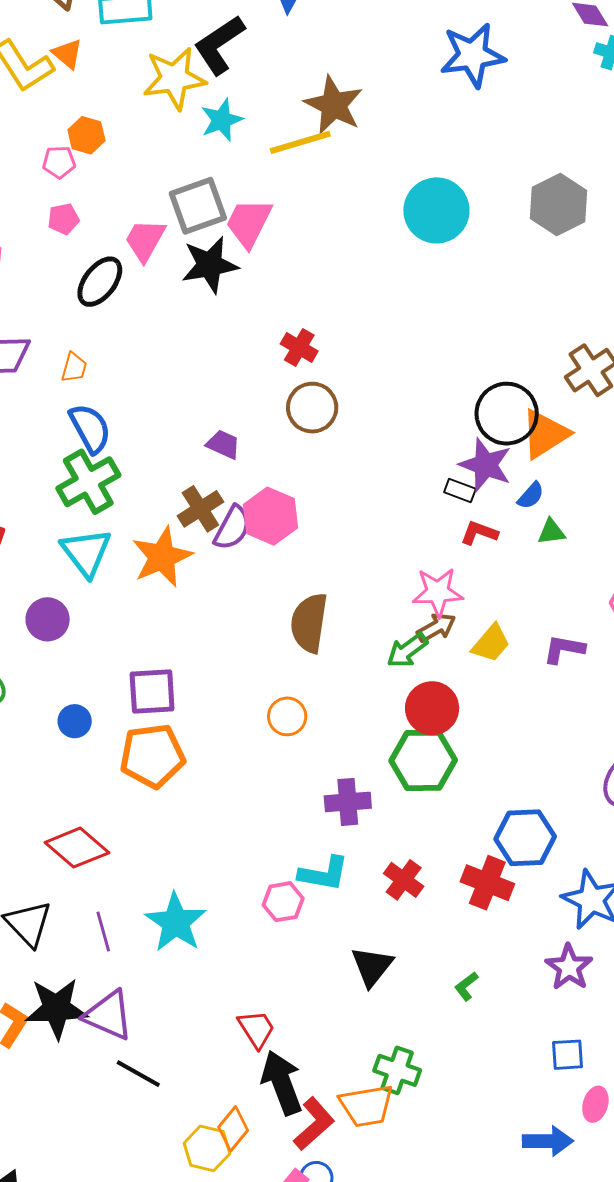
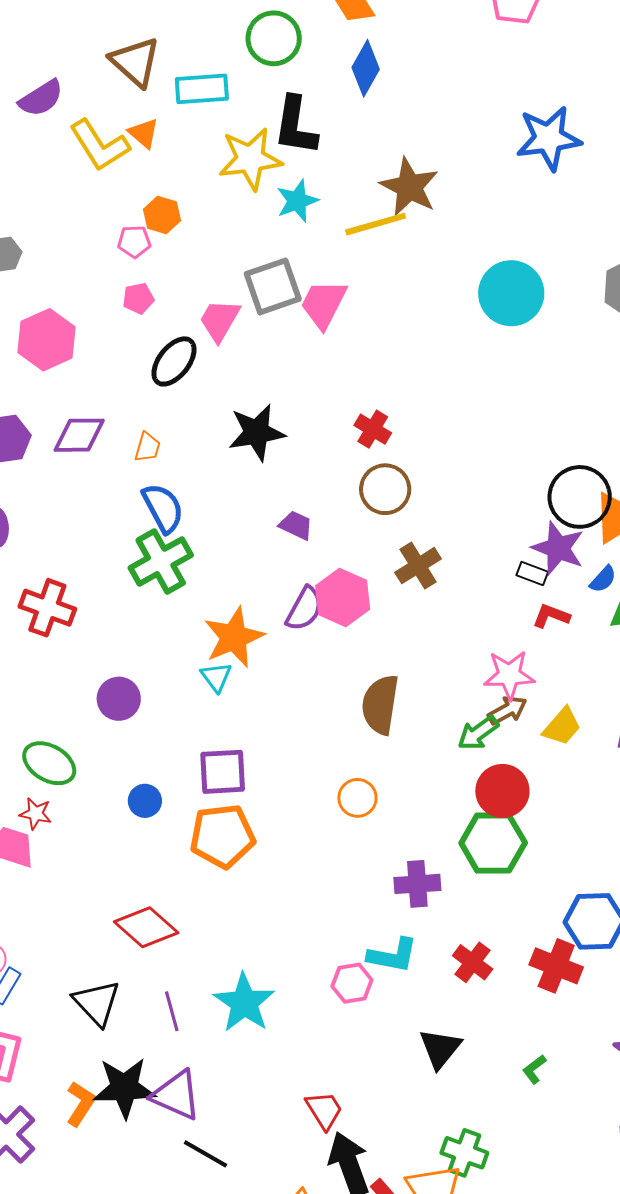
black L-shape: (219, 45) -> (296, 126), turned -48
black star: (210, 265) -> (257, 432), moved
brown cross: (200, 509) -> (418, 566), moved
cyan triangle: (86, 552) -> (216, 677), moved, size x0.6

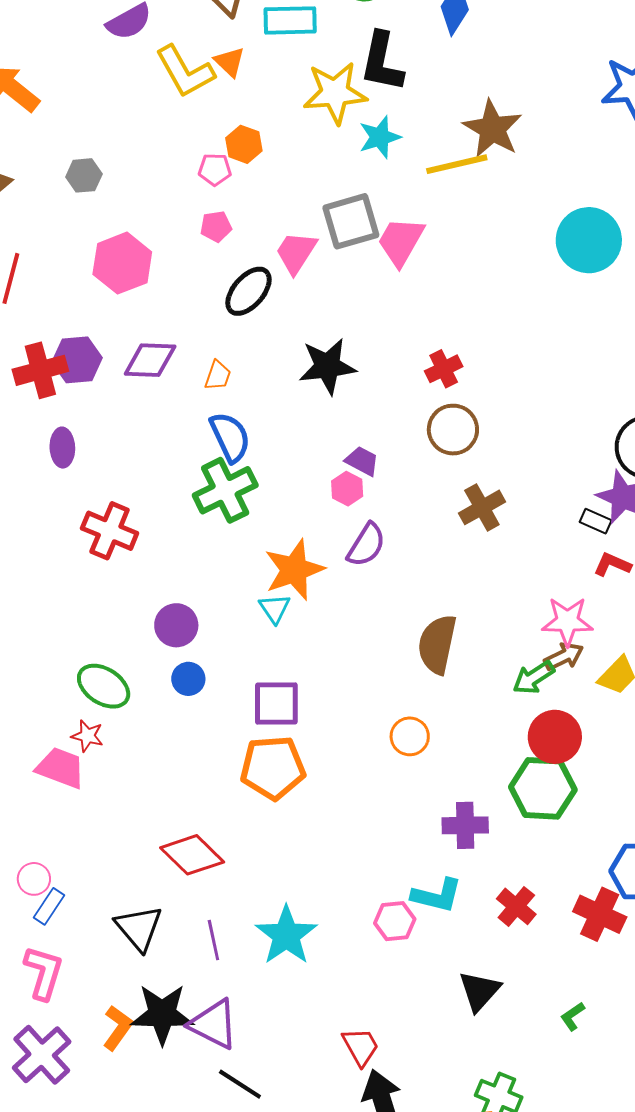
red cross: (373, 429) -> (444, 369), turned 30
pink hexagon: (343, 597) -> (347, 489), moved, size x0.6
blue circle: (145, 801) -> (188, 679), moved

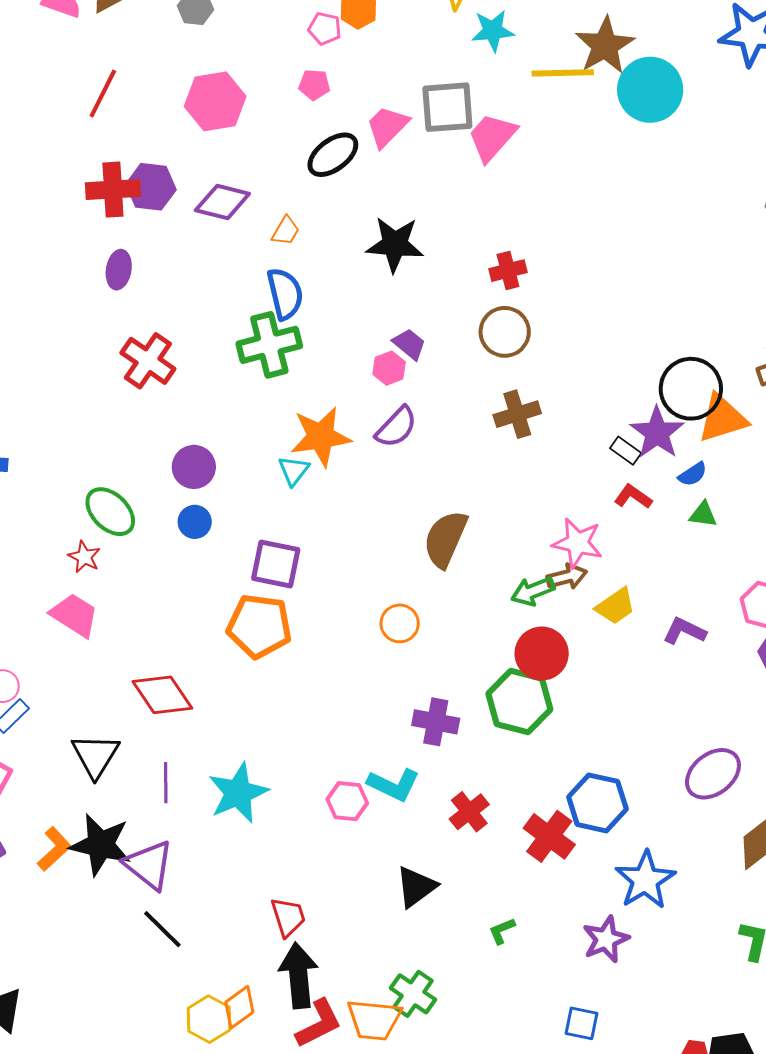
cyan circle: (589, 240) -> (650, 90), moved
pink trapezoid: (61, 768) -> (74, 615), moved

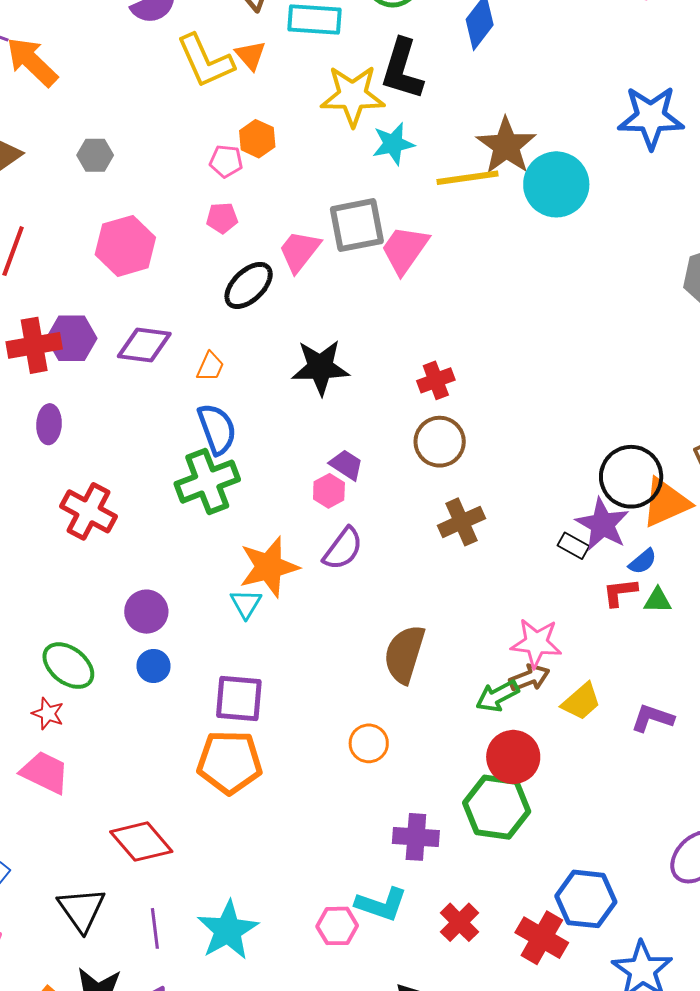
red L-shape: (633, 497) -> (620, 592), moved, turned -36

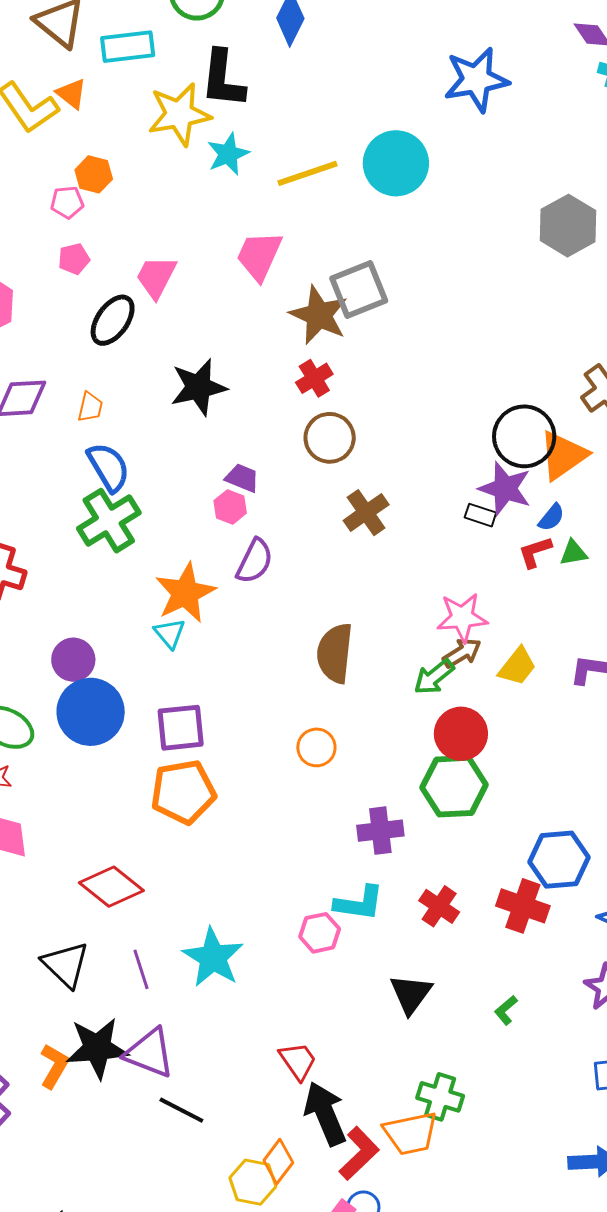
brown star: (506, 146) -> (319, 315), moved
gray square: (357, 225) -> (359, 289), moved
blue circle: (153, 666) -> (91, 712), size x2.0

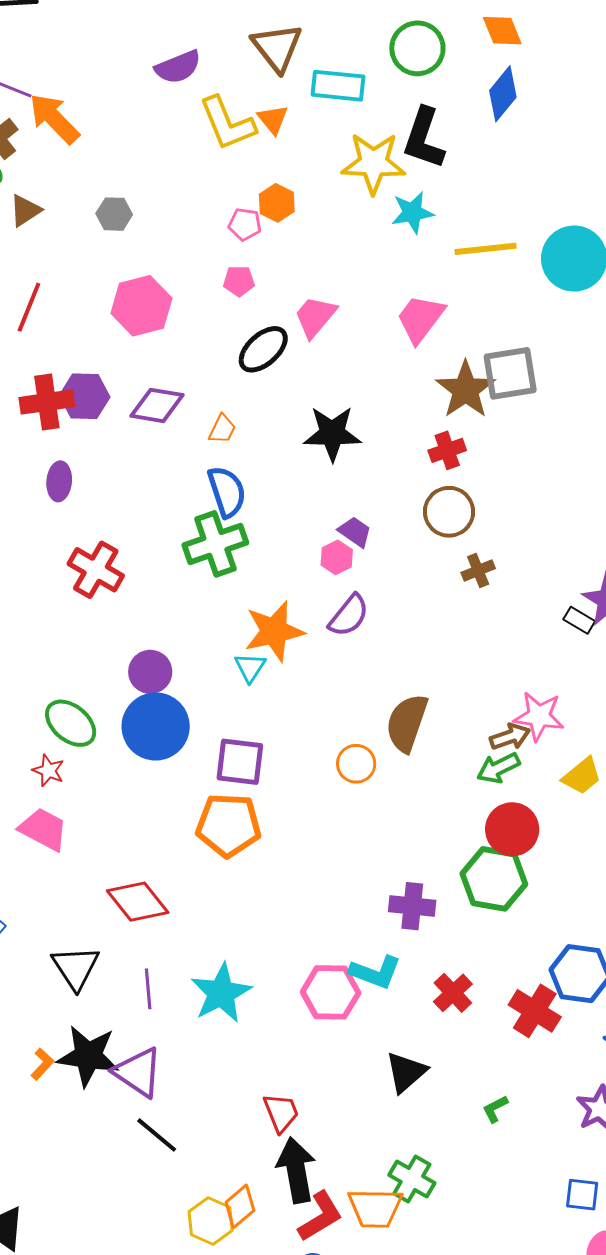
brown cross: (366, 513) -> (478, 570), moved, size x0.7
brown arrow: (462, 653) -> (510, 737), moved
orange circle: (316, 747) -> (356, 764), moved
pink hexagon: (320, 933) -> (331, 992), size x1.4
orange L-shape: (54, 1066) -> (42, 1064), size x0.7

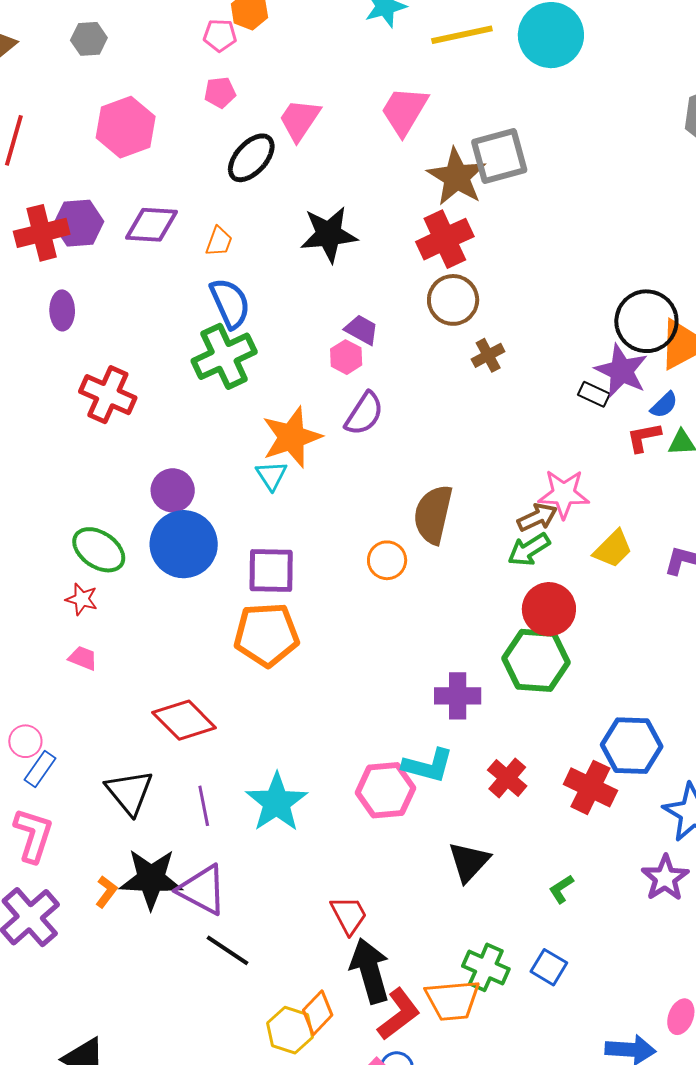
red cross: (447, 450) -> (445, 239), size x1.5
pink trapezoid: (43, 829) -> (83, 658), size x0.6
blue square: (582, 1195) -> (549, 967), moved, turned 30

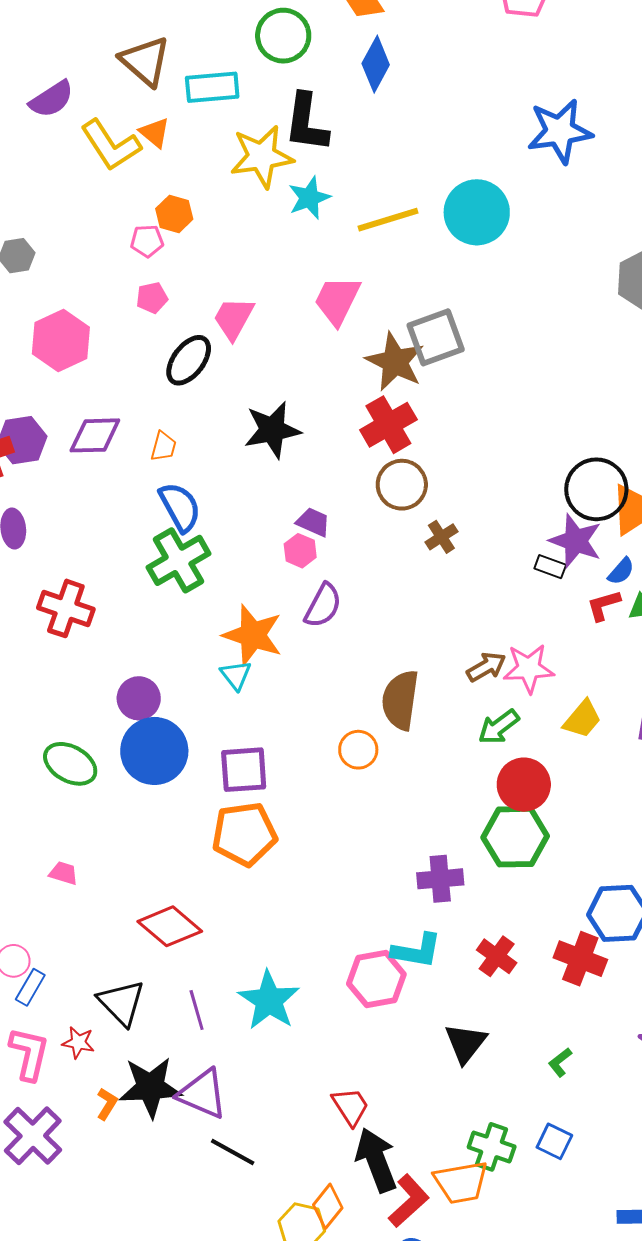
orange star: (292, 437) -> (253, 635), turned -30
brown arrow: (537, 517) -> (486, 667), moved
red star: (82, 599) -> (78, 1043), moved

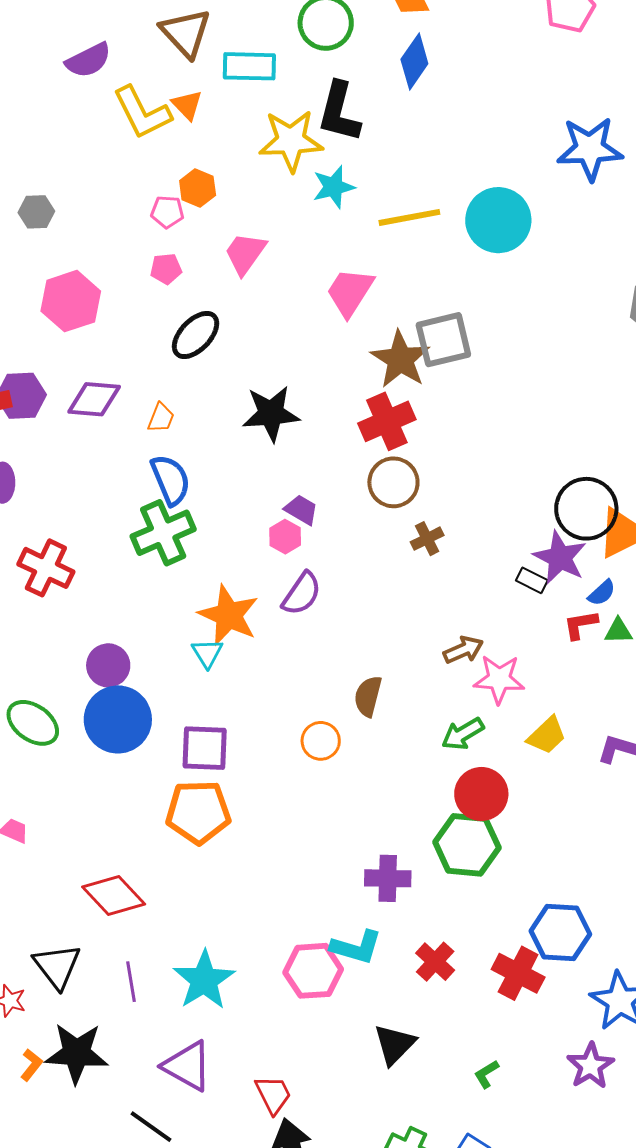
pink trapezoid: (233, 318) -> (245, 253), moved
brown arrow: (486, 667) -> (463, 650), moved
brown semicircle: (400, 700) -> (368, 696), size x0.7
purple triangle: (202, 1094) -> (187, 1066), moved

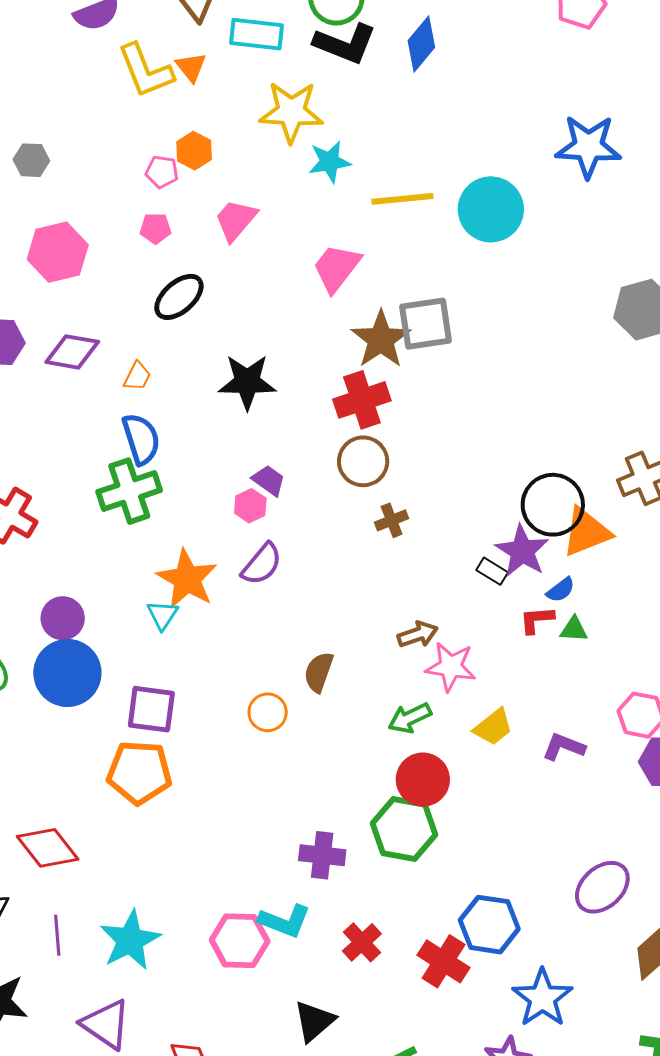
black L-shape: (339, 112) -> (345, 44), moved, turned -88

